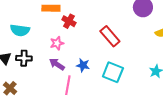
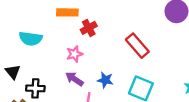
red cross: (69, 21) -> (89, 28), turned 32
black cross: (24, 58) -> (35, 88), moved

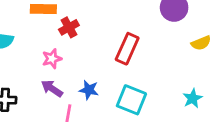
red rectangle: (137, 46) -> (127, 49), turned 65

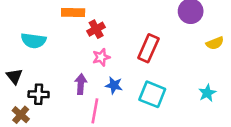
pink star: (52, 59) -> (101, 57), moved
purple arrow: (52, 88) -> (81, 84), turned 60

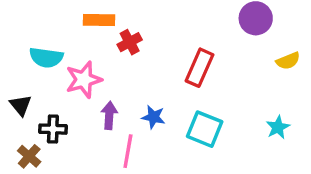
pink star: (101, 57) -> (84, 80), moved, size x1.5

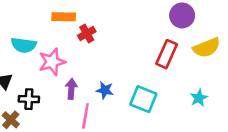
yellow semicircle: (288, 61) -> (207, 48), size x1.5
red rectangle: (199, 68) -> (167, 54), moved

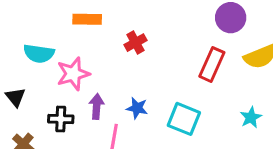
red cross: (87, 33) -> (136, 43), moved
black cross: (29, 99) -> (61, 119), moved

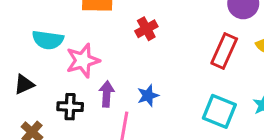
black triangle: (15, 97) -> (24, 84), turned 45
blue star: (137, 108) -> (148, 95), turned -30
cyan square: (184, 119) -> (219, 111), moved

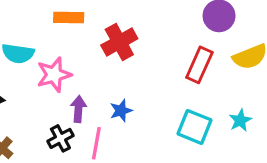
red cross: (146, 29) -> (119, 42), size x1.5
black cross: (70, 107) -> (60, 138), moved, turned -30

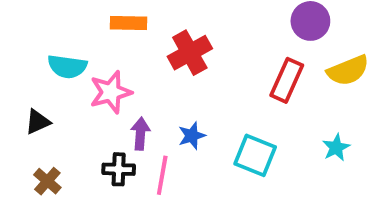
cyan square: (194, 127) -> (255, 155), moved
black cross: (60, 138) -> (119, 169), turned 30

